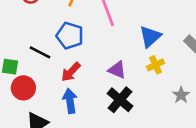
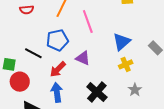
blue pentagon: (70, 36) -> (57, 40), turned -30
purple triangle: (117, 70) -> (83, 58), moved
gray star: (181, 95) -> (135, 90), moved

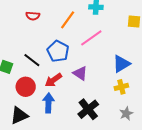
pink line: (88, 22) -> (91, 38), turned 65
blue pentagon: (57, 40) -> (58, 51), turned 30
red circle: (20, 82) -> (26, 87), moved

